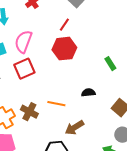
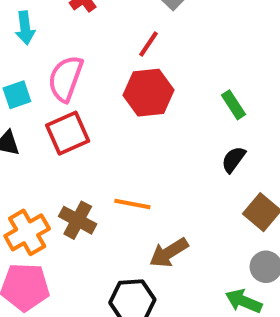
green rectangle: (110, 64) -> (234, 105), moved
black semicircle: (88, 93) -> (234, 159), moved, turned -48

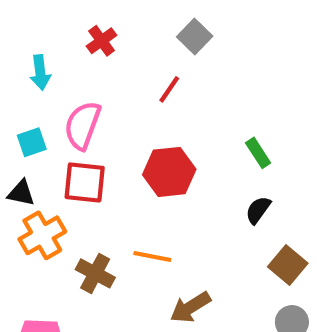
red hexagon: (149, 93) -> (169, 172), moved
red square: (68, 133) -> (85, 182), turned 30
orange cross: (27, 232) -> (42, 235), moved

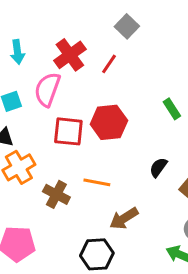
red cross: (102, 41) -> (70, 55), moved, size x1.5
red square: (85, 182) -> (68, 131), moved
black semicircle: (258, 210) -> (158, 167), moved

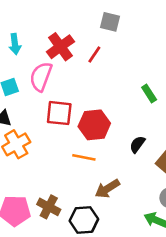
gray square: (127, 26) -> (110, 22), turned -30
red hexagon: (109, 122) -> (94, 125), moved
brown cross: (56, 194) -> (49, 207), moved

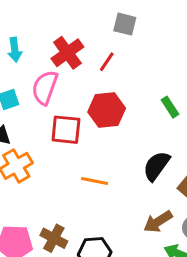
red hexagon: (94, 125) -> (107, 110), moved
black semicircle: (137, 144) -> (156, 166), size x1.5
brown arrow: (107, 189) -> (158, 222), moved

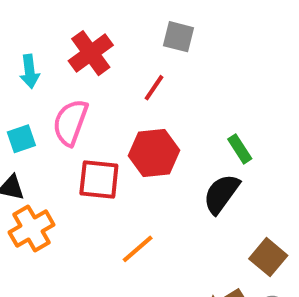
red cross: (67, 53) -> (91, 53), moved
black semicircle: (156, 166) -> (221, 194), moved
orange line: (95, 181) -> (138, 249), turned -52

